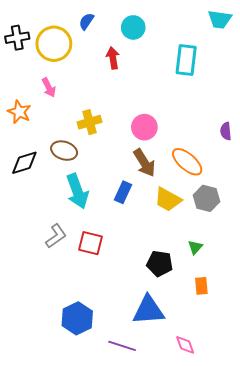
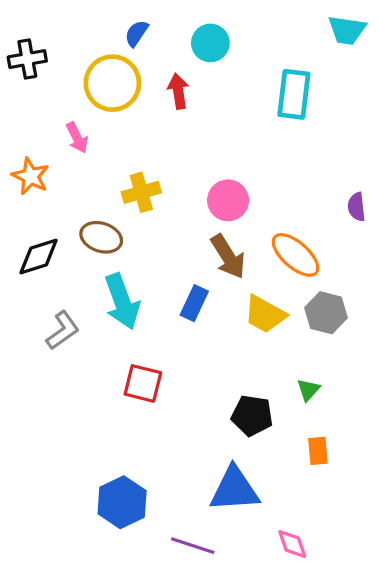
yellow circle: (54, 44) -> (112, 83), moved
gray L-shape: (56, 236) -> (63, 330), moved

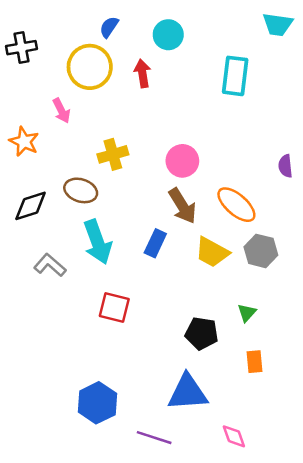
gray L-shape: (63, 330) -> (50, 265), turned -104

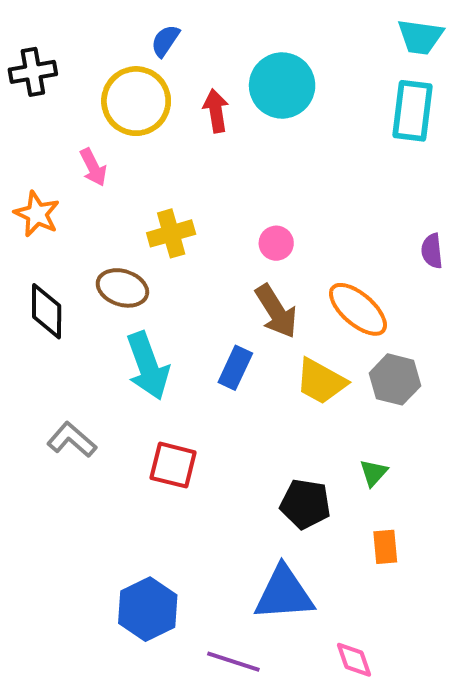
cyan circle: (168, 35) -> (282, 85), moved, size x1.4
cyan rectangle: (235, 76) -> (412, 111), moved
pink circle: (182, 161) -> (276, 243), size x0.7
black diamond: (31, 206) -> (47, 311), turned -72
gray L-shape: (50, 265) -> (72, 440), moved

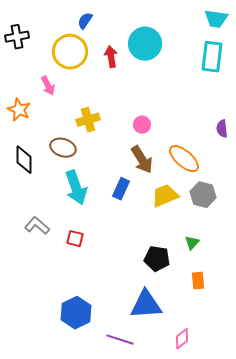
yellow trapezoid: (321, 381) -> (165, 196), turned 128
red square: (173, 465) -> (75, 239), moved, size x0.7
pink diamond: (354, 660) -> (182, 339), turned 70

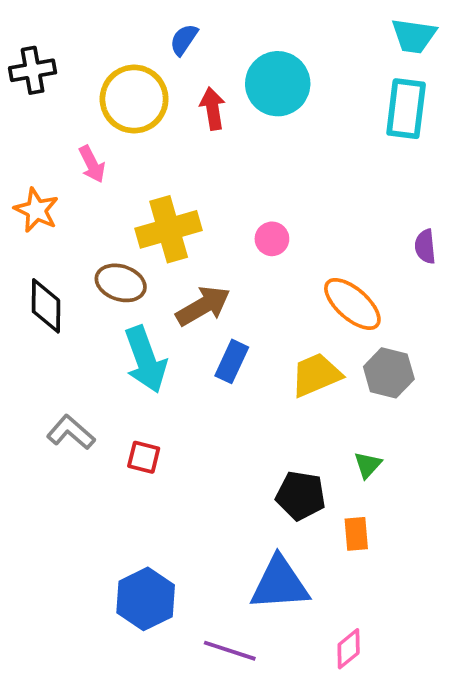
blue semicircle: (85, 21) -> (184, 40), moved
yellow cross: (88, 120) -> (169, 229), size x1.4
brown arrow: (142, 160) -> (203, 306), moved, turned -88
orange rectangle: (198, 281) -> (356, 534), moved

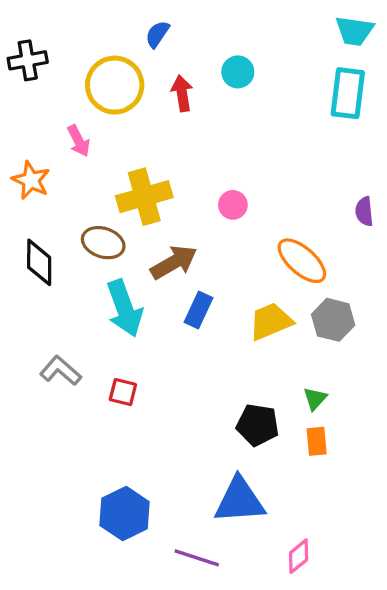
cyan circle: (278, 84) -> (238, 72), size x0.6
orange rectangle: (356, 534) -> (317, 441), moved

